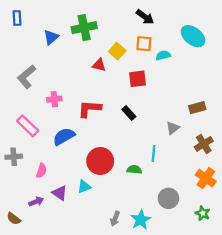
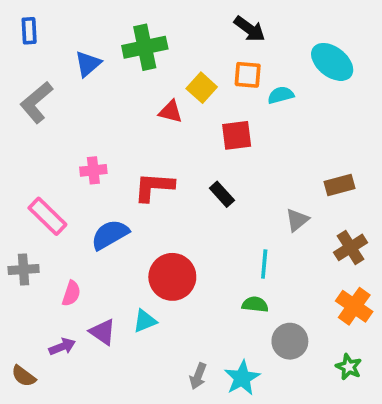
gray L-shape: (27, 77) -> (36, 102), moved
green semicircle: (134, 170) -> (255, 304), moved

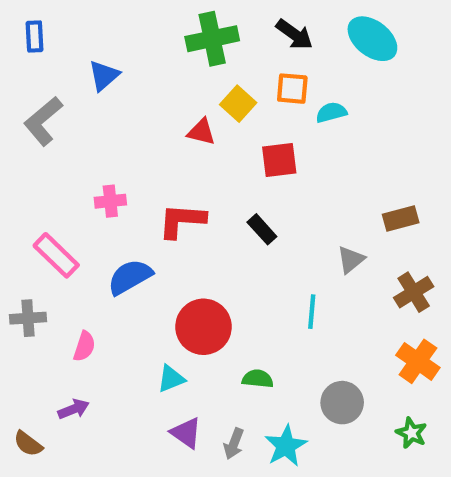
green cross: (145, 47) -> (212, 39), moved
cyan ellipse: (332, 62) -> (372, 39), moved
green semicircle: (255, 304) -> (258, 379), moved
purple triangle: (103, 332) -> (186, 433), moved

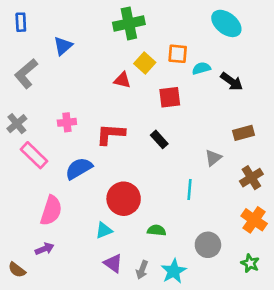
black arrow: (294, 34) -> (232, 81), moved
gray cross: (28, 318) -> (17, 124), moved, turned -36
pink semicircle: (84, 346) -> (51, 211), size x1.6

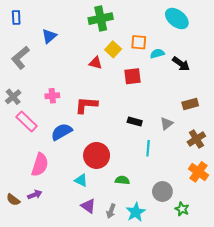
black rectangle: (159, 139) -> (135, 121), moved, turned -32
cyan triangle: (104, 230) -> (81, 180), turned 48
green star: (250, 263) -> (182, 209), moved
brown semicircle: (17, 270) -> (13, 200), moved

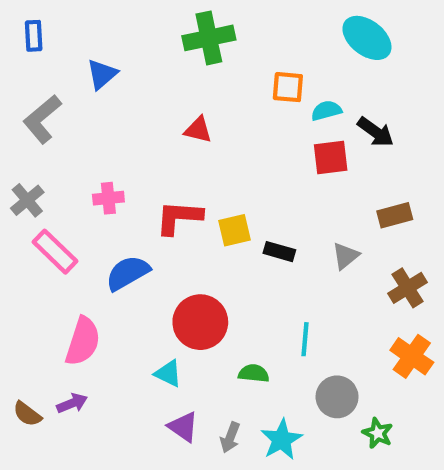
yellow square: (113, 49) -> (234, 230), moved, turned 35
red square: (133, 76) -> (331, 158), moved
cyan line: (148, 148) -> (305, 339), moved

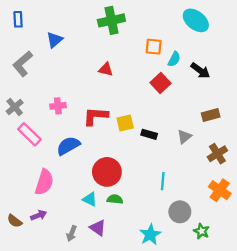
cyan semicircle: (326, 111) -> (174, 59), turned 133
red square: (331, 158) -> (160, 83), moved, turned -36
green semicircle: (254, 373) -> (115, 199), moved
gray arrow: (230, 437) -> (72, 233), moved

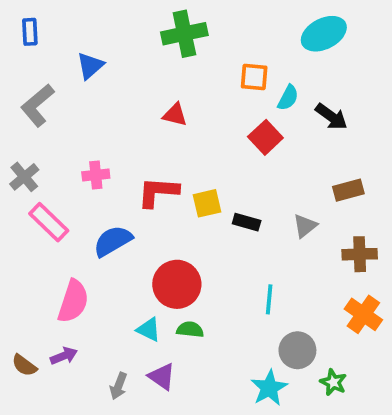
cyan ellipse: (196, 20) -> (324, 34), turned -65
brown cross: (217, 154) -> (360, 254), turned 30
cyan star: (150, 235) -> (269, 388), moved

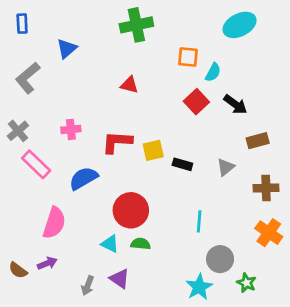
black arrow: (331, 117) -> (235, 104), moved

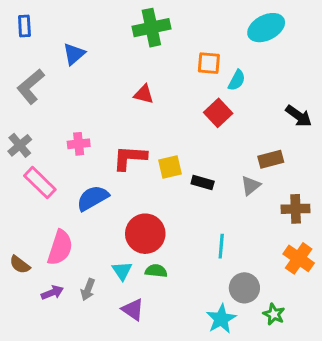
black arrow: (235, 104) -> (299, 116), moved
brown rectangle: (258, 141) -> (271, 159), moved
cyan triangle: (110, 244) -> (122, 271), turned 30
brown semicircle: (18, 270) -> (20, 265), moved
gray arrow: (88, 286) -> (88, 289), moved

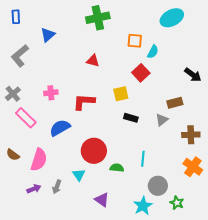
yellow square: (170, 167) -> (121, 94), moved
brown semicircle: (20, 265) -> (13, 155), moved
green semicircle: (156, 271) -> (117, 168), moved
purple triangle: (133, 310) -> (102, 200), moved

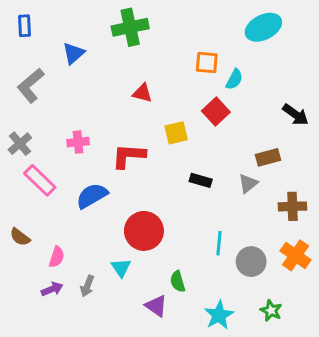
green cross: (98, 18) -> (130, 27), moved
yellow square: (121, 94) -> (176, 133), moved
pink semicircle: (39, 160) -> (57, 257), moved, size x0.6
green semicircle: (117, 168) -> (178, 281), moved, turned -112
gray circle: (158, 186) -> (251, 262), moved

